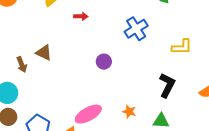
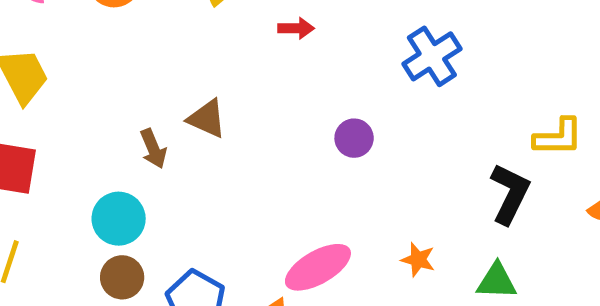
yellow L-shape: (182, 47) -> (558, 137), moved

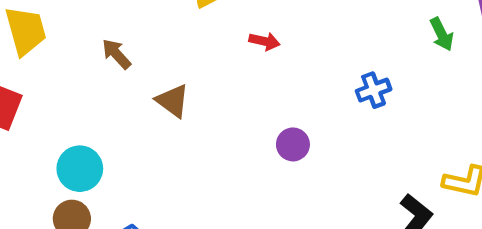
blue cross: (432, 56) -> (374, 90), size x0.7
brown arrow: (153, 149) -> (116, 54), moved, turned 148

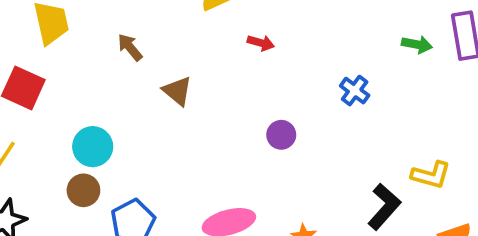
green arrow: (442, 34) -> (417, 44), turned -56
blue cross: (374, 90) -> (355, 91), turned -36

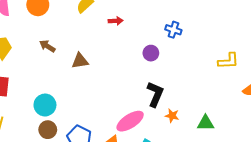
brown triangle: (177, 91) -> (80, 61), turned -30
purple circle: (281, 135) -> (151, 53), moved
black L-shape: (384, 207) -> (155, 94), moved

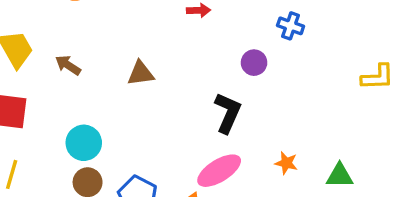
brown arrow: (47, 46) -> (68, 65), moved
black L-shape: (155, 94) -> (228, 113), moved

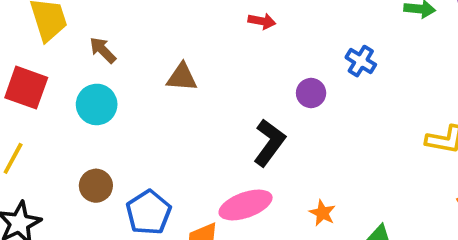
cyan circle: (84, 143) -> (97, 104), moved

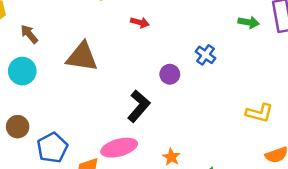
brown triangle: (182, 77) -> (82, 57), size x1.5

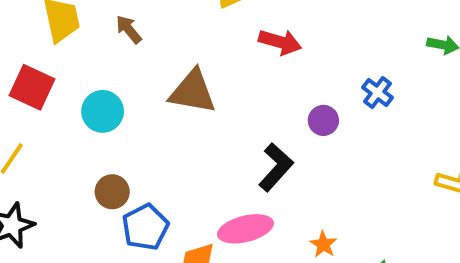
red arrow: (140, 22) -> (280, 42), size x1.5
brown arrow: (29, 34) -> (129, 29), moved
brown circle: (18, 127) -> (112, 192), moved

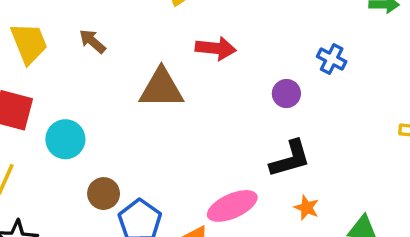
red arrow: (280, 42) -> (216, 48), moved
cyan circle: (103, 111) -> (65, 139), moved
black L-shape: (276, 167) -> (290, 159), moved, turned 42

